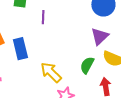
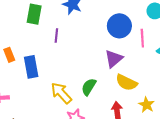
green semicircle: (87, 65) -> (89, 87), moved

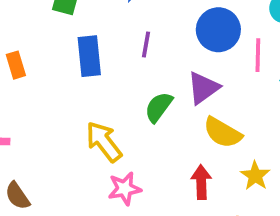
purple line: (56, 36) -> (146, 45), moved
blue rectangle: (31, 67) -> (89, 56), moved
green semicircle: (89, 87) -> (159, 107), moved

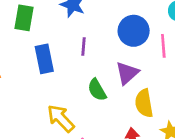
green semicircle: (159, 107) -> (97, 90), turned -60
yellow semicircle: (223, 133) -> (144, 103), turned 56

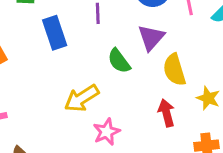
yellow arrow: (61, 118) -> (82, 98), turned -72

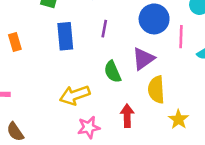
red arrow: (166, 113) -> (127, 116), moved

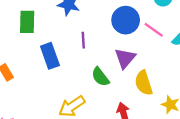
pink line: (181, 37) -> (154, 30), turned -42

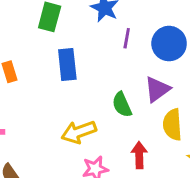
purple line: (83, 40) -> (127, 38), moved

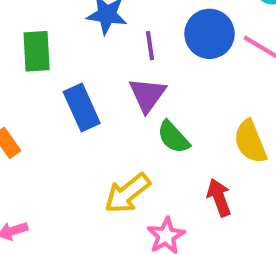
purple triangle: (157, 89) -> (147, 95), moved

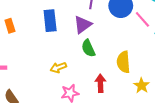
yellow arrow: (127, 193) -> (58, 67), size x0.7

